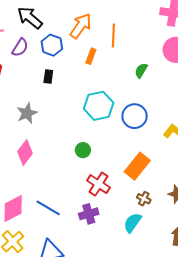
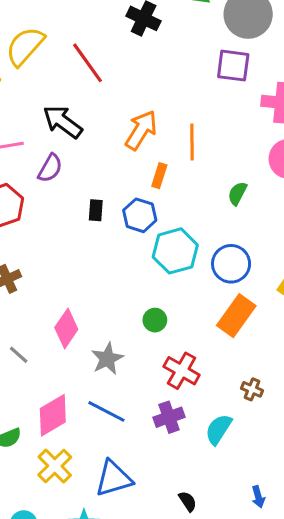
blue hexagon: (52, 45) -> (140, 215), moved
gray star: (27, 113) -> (107, 359), moved
orange rectangle: (137, 166) -> (236, 316), moved
cyan semicircle: (132, 223) -> (219, 429), moved

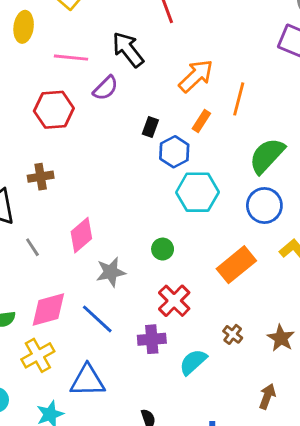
green semicircle: (237, 193) -> (267, 156), size x1.8
black rectangle: (96, 210) -> (150, 127), moved
blue circle: (231, 264) -> (264, 205), moved

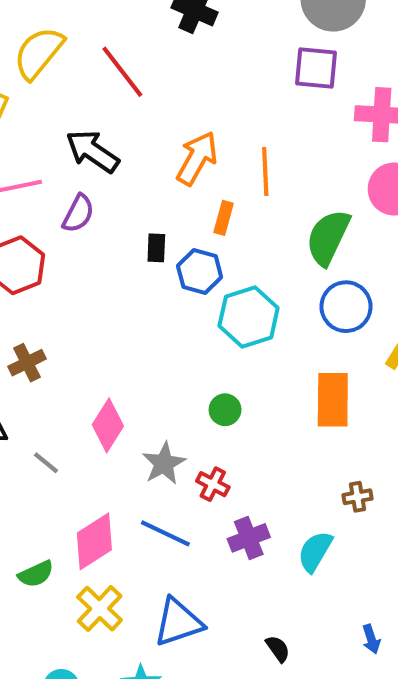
orange rectangle: (236, 265) -> (333, 400), turned -33
red cross: (174, 301) -> (213, 484), moved, size x0.7
brown cross: (233, 334) -> (357, 497), turned -30

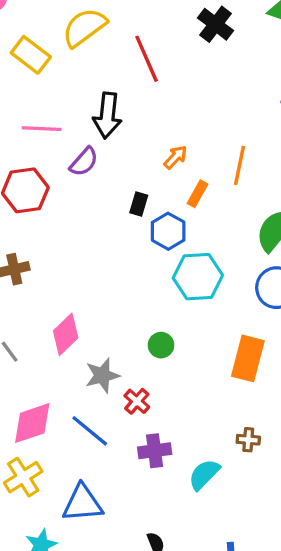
black arrow: (92, 151) -> (107, 115), turned -132
orange arrow: (197, 158) -> (175, 157), moved, size x0.6

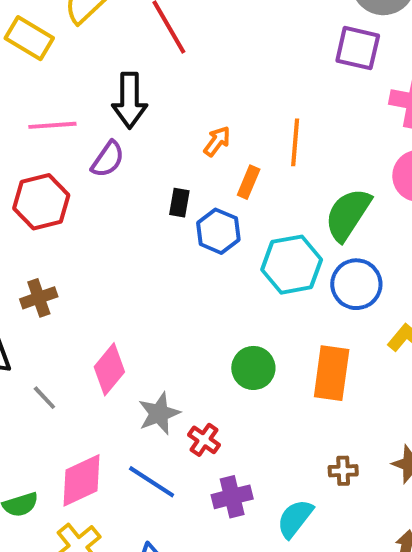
cyan hexagon: (198, 277) -> (292, 265), moved
green circle: (161, 345) -> (253, 368), moved, size x1.4

